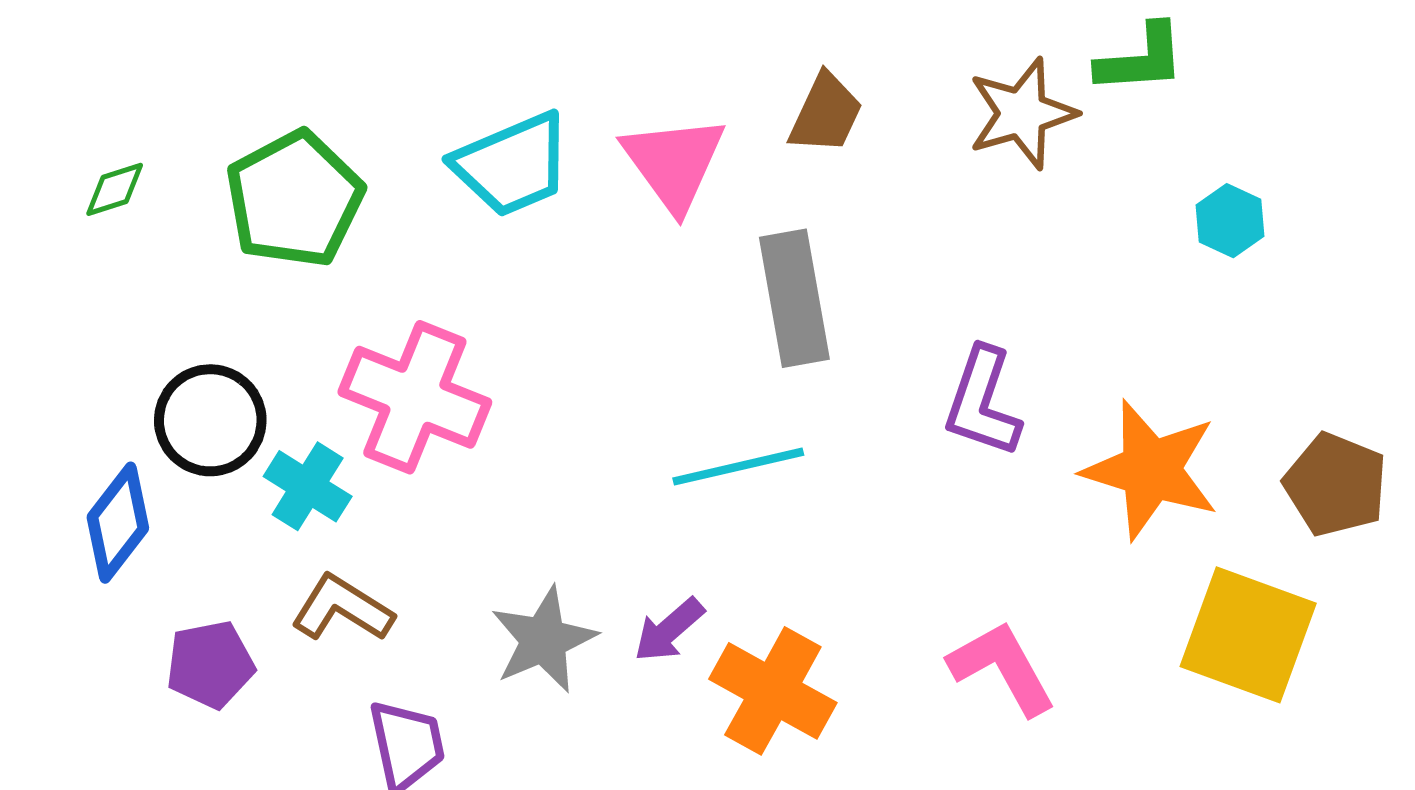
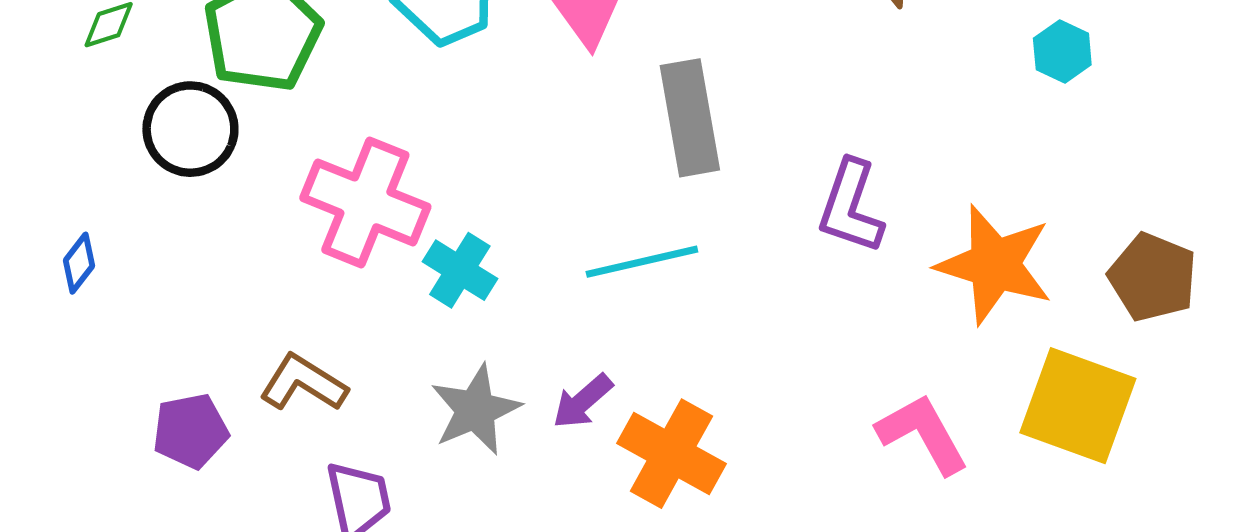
black circle: (210, 420) -> (190, 129), moved
cyan cross: (308, 486) -> (460, 270), moved
blue diamond: (118, 523) -> (79, 263), moved, size x0.6
pink L-shape: (1002, 668) -> (923, 434), moved

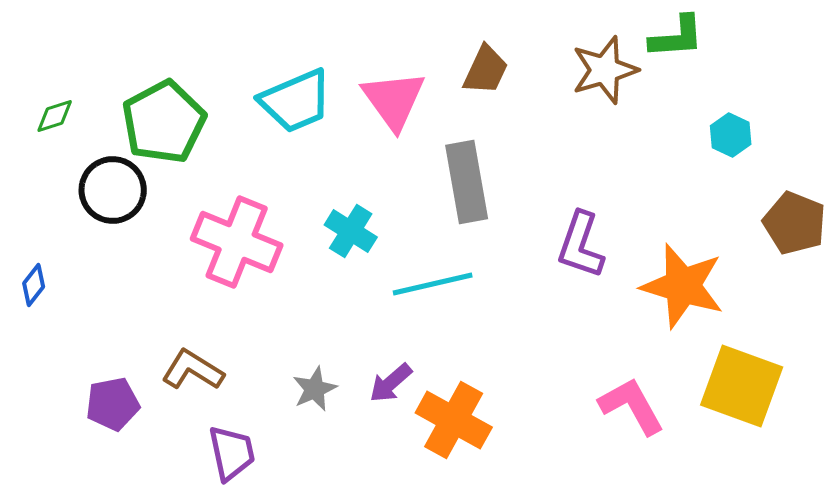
cyan cross: (460, 270) -> (351, 231), moved
brown pentagon: (1153, 277) -> (795, 223), moved
gray star: (475, 410) -> (315, 389), size x0.7

